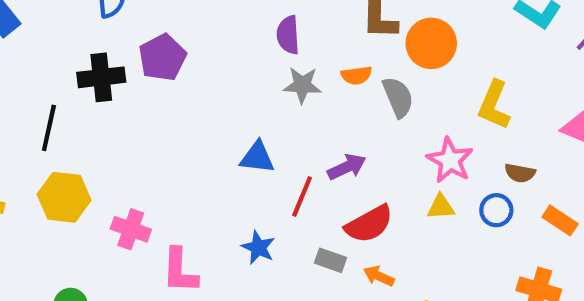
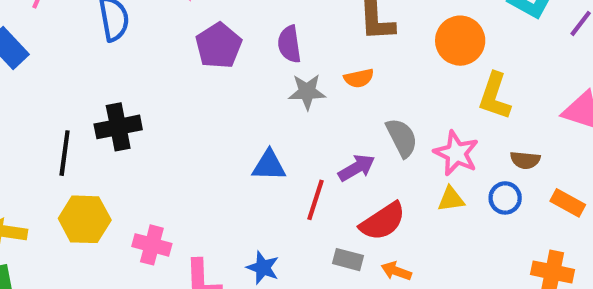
orange circle: (431, 43) -> (460, 41), moved
purple pentagon: (162, 57) -> (219, 46), moved
black cross: (101, 77) -> (118, 127), moved
gray semicircle: (398, 97) -> (402, 138), moved
blue star: (258, 247) -> (263, 268), moved

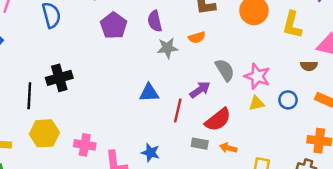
yellow L-shape: (495, 96) -> (292, 25), moved
brown semicircle: (525, 160) -> (309, 66), moved

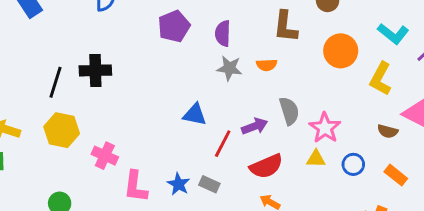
gray rectangle: (200, 144) -> (209, 184), moved

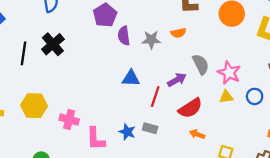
purple semicircle: (223, 33) -> (124, 36), moved
black cross: (95, 70) -> (53, 44), moved, turned -30
black line: (55, 82) -> (24, 53), moved

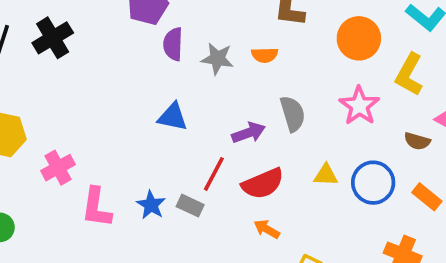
pink star: (229, 73) -> (359, 106), moved
blue circle: (255, 96) -> (373, 183), size x1.5
red line: (155, 97) -> (214, 174), moved
pink cross: (69, 119) -> (58, 168), turned 36

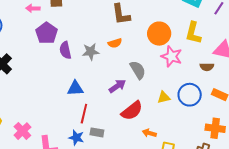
orange circle: (359, 38) -> (159, 34), moved
red line: (214, 174) -> (84, 114), moved
orange arrow: (267, 229) -> (149, 133), moved

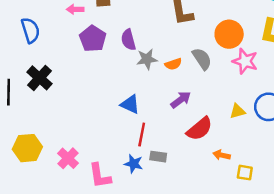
orange semicircle: (115, 43) -> (173, 64), moved
purple semicircle: (65, 50) -> (128, 40), moved
gray semicircle: (138, 70) -> (202, 59), moved
blue triangle: (75, 88) -> (130, 104), turned 30

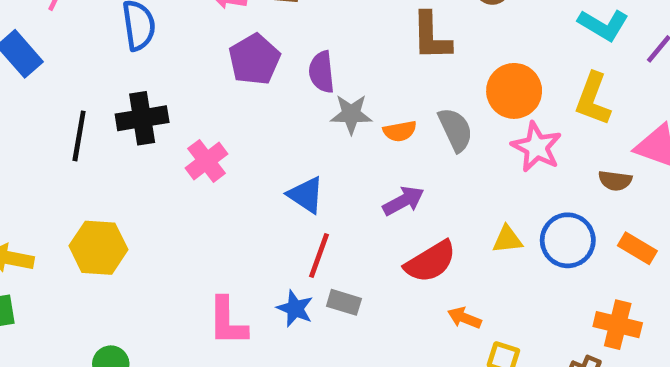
black cross: (40, 78) -> (142, 118), turned 30
pink cross: (68, 158) -> (207, 161), moved

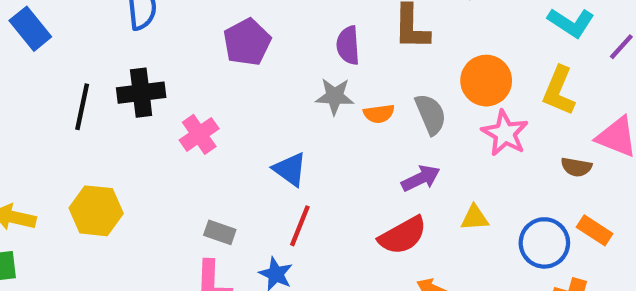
purple semicircle: (322, 72) -> (348, 45), moved
purple arrow: (403, 201) -> (421, 178), moved
blue circle: (568, 240) -> (544, 243), moved
gray rectangle: (344, 302) -> (220, 232), moved

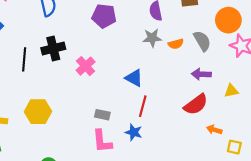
purple pentagon: (247, 42) -> (104, 16), turned -30
purple arrow: (421, 178) -> (201, 74), turned -144

